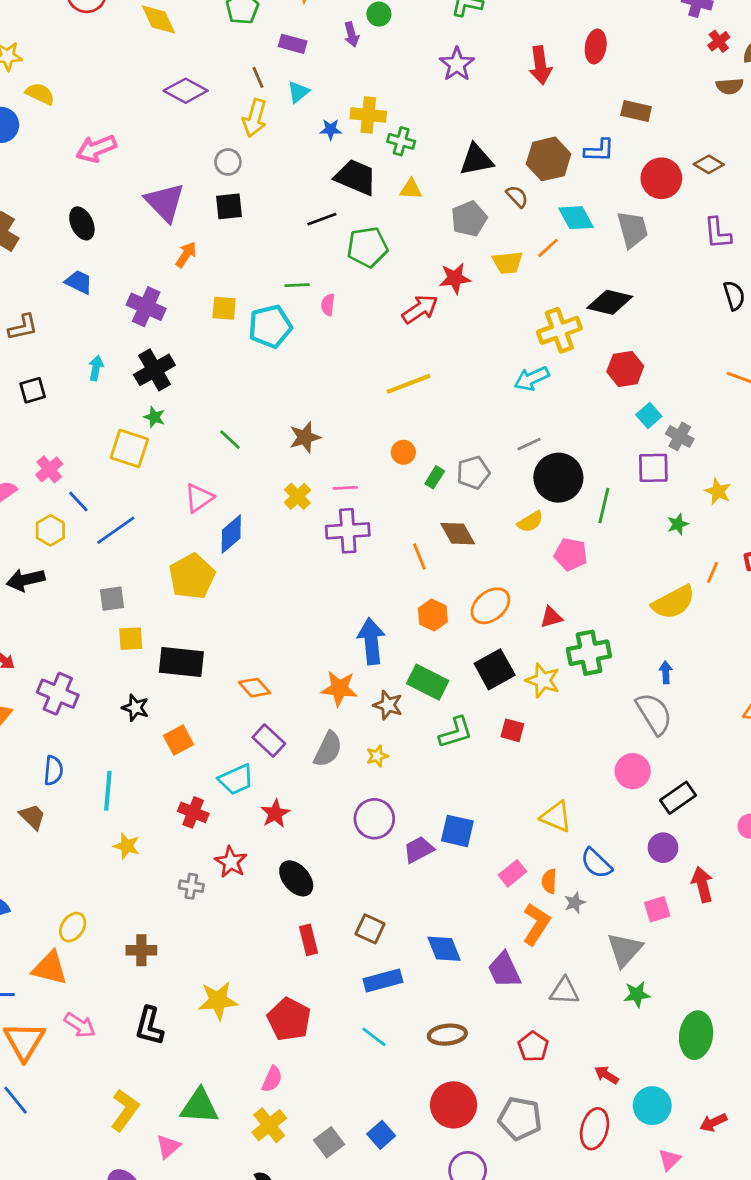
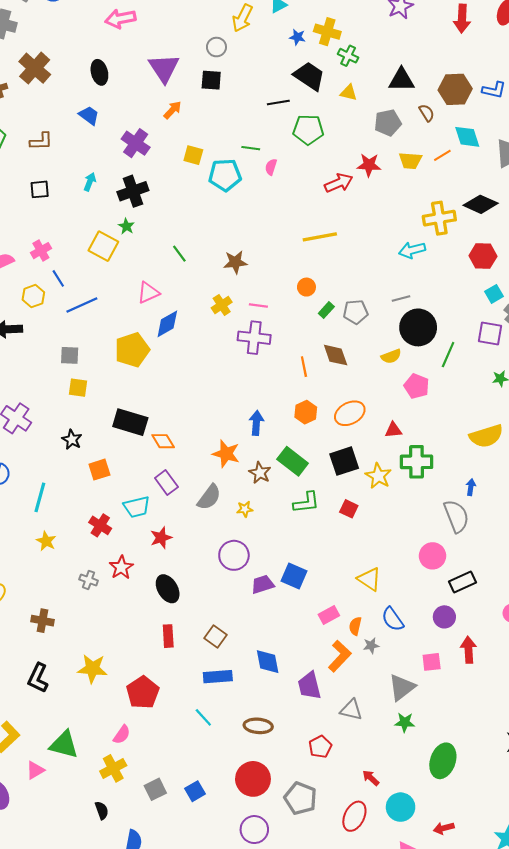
blue arrow: (371, 641) -> (256, 423), size x0.7
black rectangle: (181, 662) -> (130, 422), moved

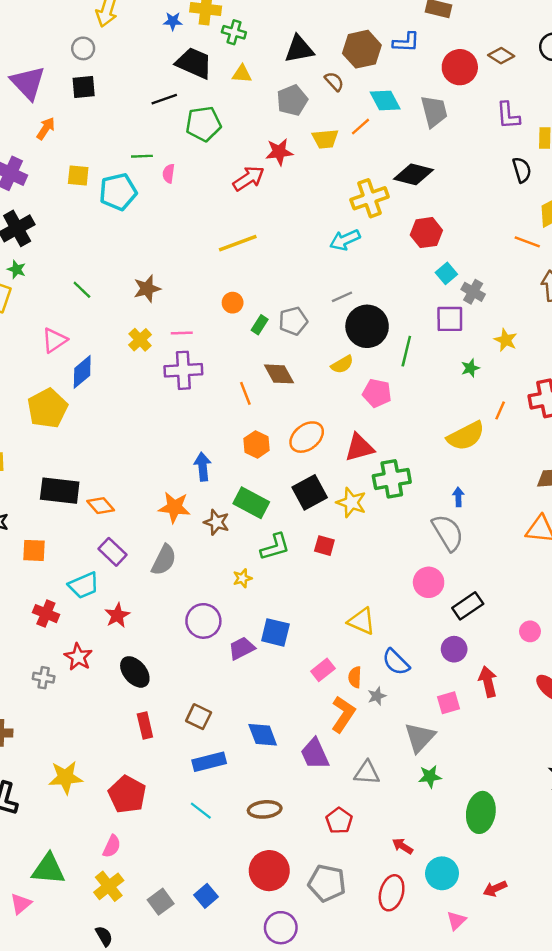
red triangle: (393, 430) -> (359, 448), size x1.5
orange square: (99, 470) -> (34, 550), turned 30
yellow star: (245, 509) -> (242, 578), moved

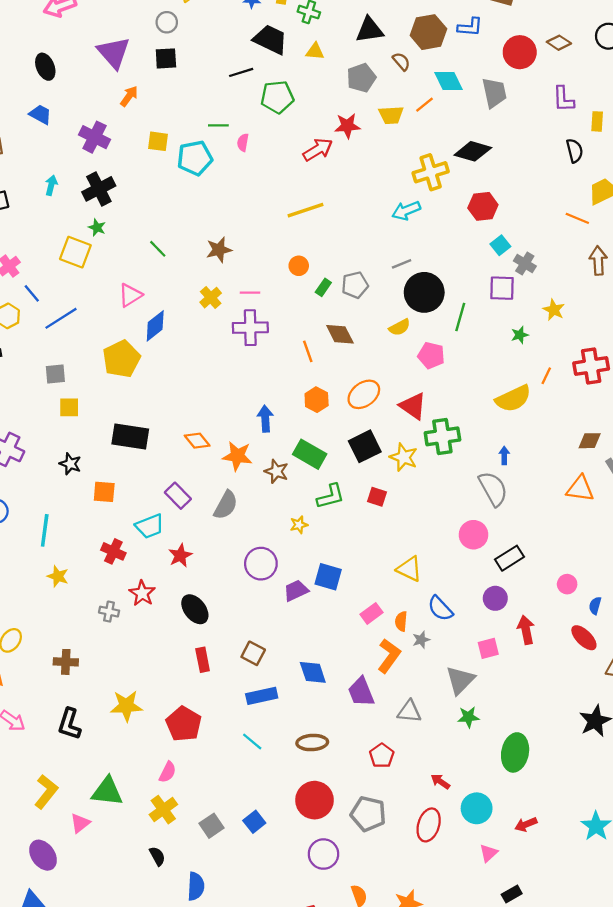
red triangle: (359, 448) -> (413, 406), turned 48
orange diamond: (101, 506) -> (197, 441), moved

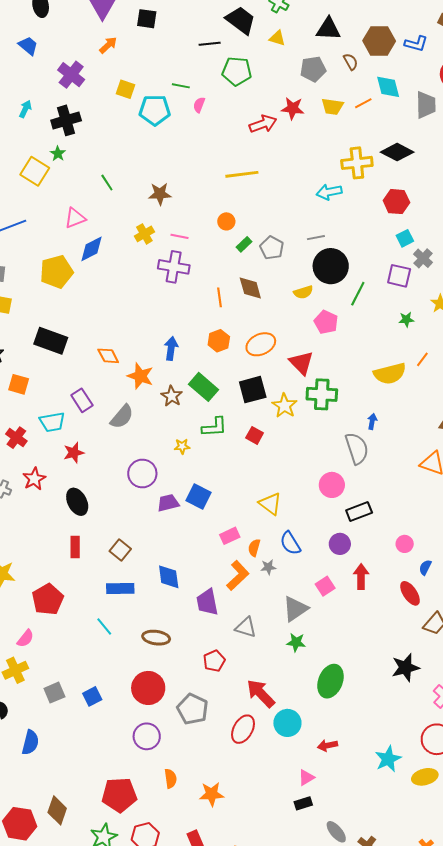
gray pentagon: (355, 285) -> (272, 248), turned 30
pink square: (488, 648) -> (325, 586), turned -30
red arrow: (440, 781) -> (261, 693), size x1.8
pink triangle: (489, 853) -> (306, 778), moved

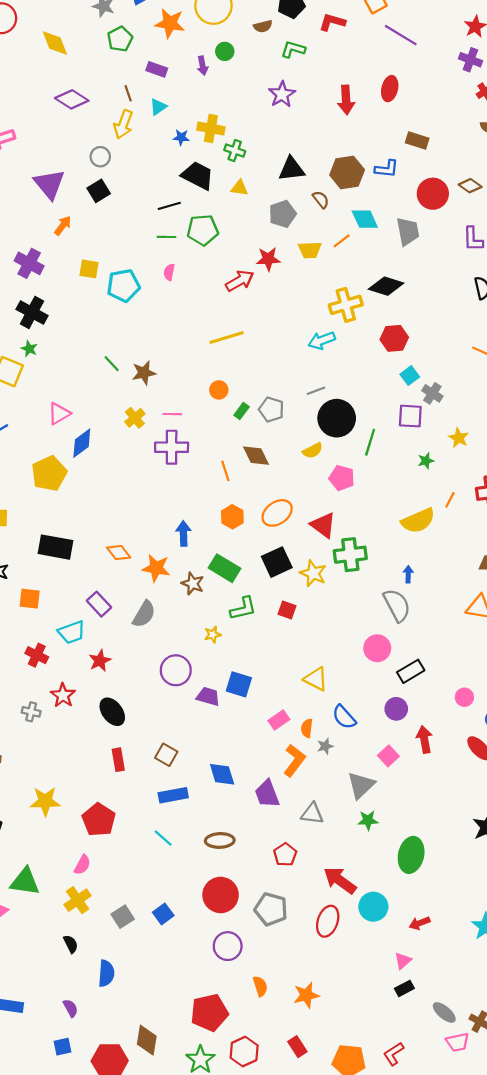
black square: (147, 19) -> (99, 191), turned -30
green line: (181, 86) -> (166, 237), moved
black cross: (66, 120) -> (32, 312), turned -36
green line: (107, 183) -> (112, 364), moved
purple trapezoid: (168, 503) -> (208, 697), turned 40

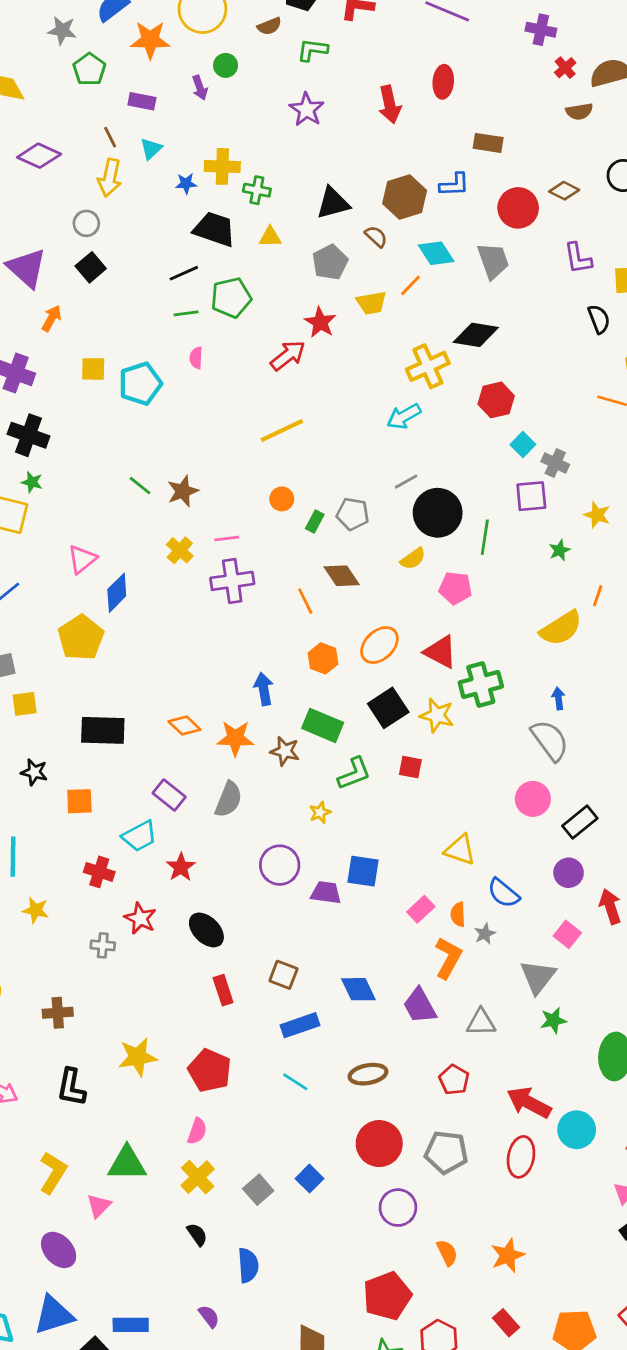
red star: (268, 259) -> (320, 322), turned -30

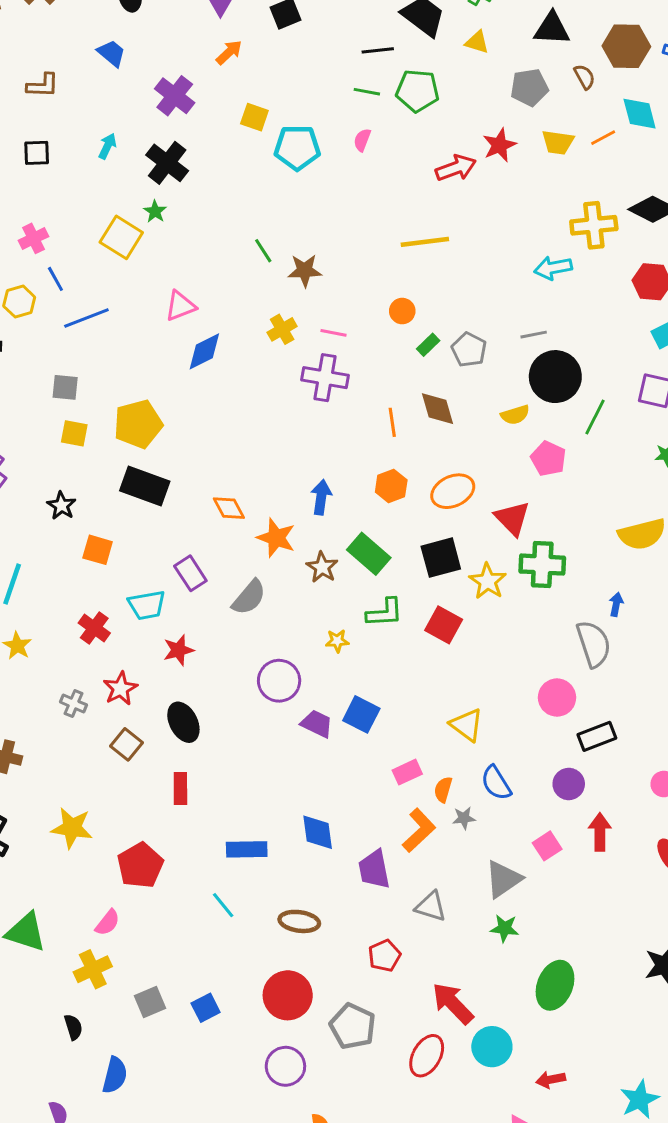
yellow pentagon: (81, 638) -> (138, 424), moved
red square: (410, 767) -> (444, 625), size x1.4
brown square: (283, 975) -> (127, 744), moved

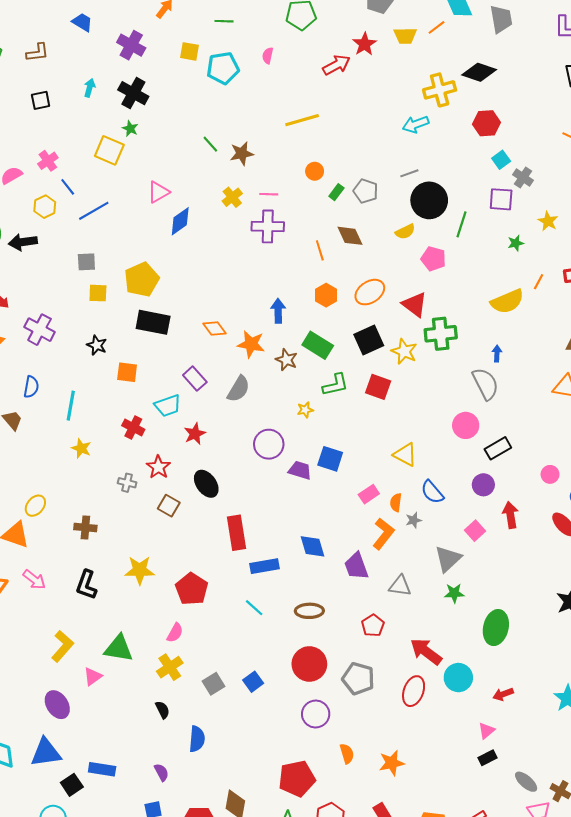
green line: (367, 92) -> (224, 21), moved
yellow line: (425, 242) -> (302, 120), moved
red rectangle: (180, 789) -> (236, 533), moved, size x1.5

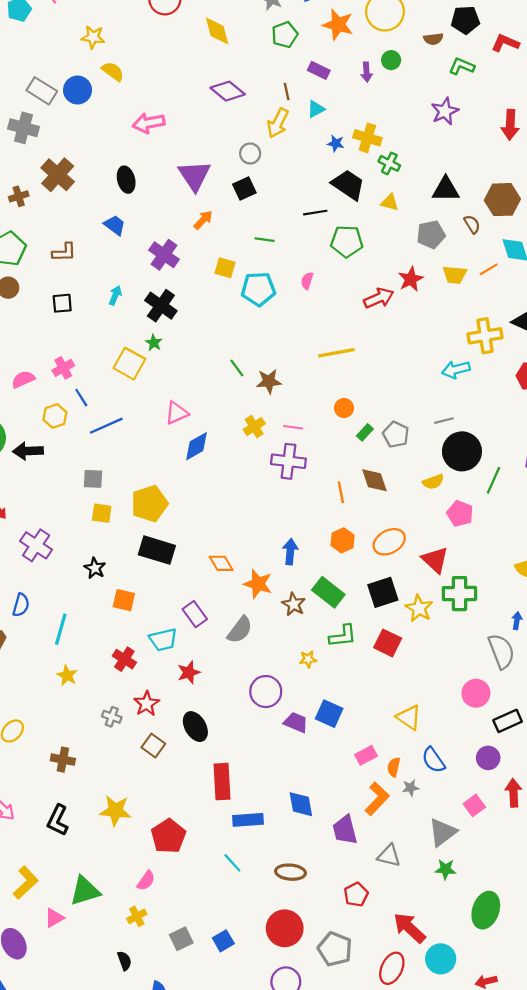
green triangle: (119, 648) -> (85, 891), turned -32
yellow cross: (170, 667) -> (137, 916), size x0.7

